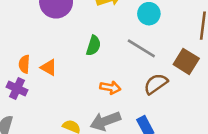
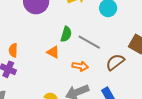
gray line: (141, 48) -> (89, 42), moved
orange triangle: (49, 67) -> (53, 52), moved

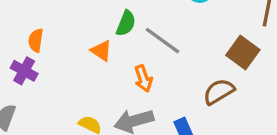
brown semicircle: (115, 62) -> (219, 92), moved
orange arrow: (80, 66) -> (143, 79), turned 56

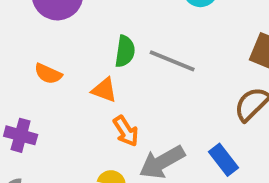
orange semicircle: (36, 40) -> (48, 74), moved, turned -60
orange arrow: (143, 79) -> (126, 131), moved

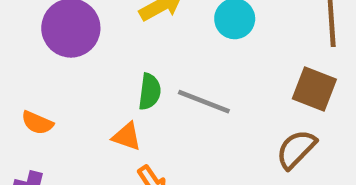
orange semicircle: (48, 74) -> (37, 123), moved

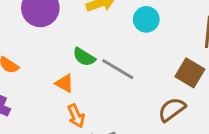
green semicircle: (150, 92) -> (84, 57), turned 105

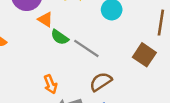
orange triangle: (65, 83) -> (45, 19), moved
brown semicircle: (172, 109) -> (101, 82), moved

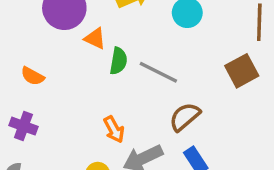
green semicircle: (60, 37) -> (118, 61), turned -108
brown square: (144, 55) -> (242, 71), turned 35

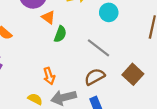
brown square: (242, 71) -> (133, 74), moved, turned -30
gray line: (158, 72) -> (98, 48), moved

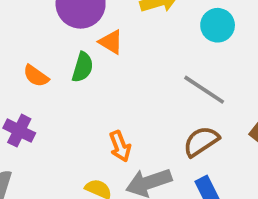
green semicircle: (60, 34) -> (83, 67), moved

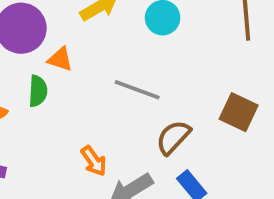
gray line: (204, 90) -> (137, 90), moved

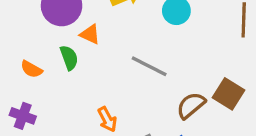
green semicircle: (38, 91) -> (69, 58), turned -30
brown semicircle: (173, 137) -> (191, 105), moved

